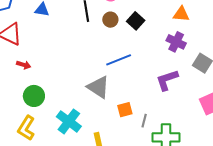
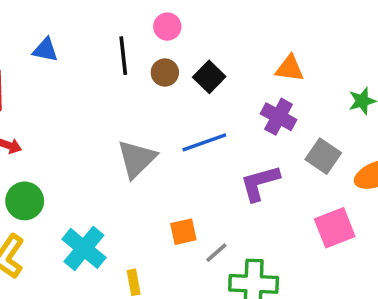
blue line: (119, 60) -> (204, 142), moved
gray triangle: (98, 87) -> (137, 159), moved, turned 40
gray line: (144, 121) -> (216, 253), turned 32

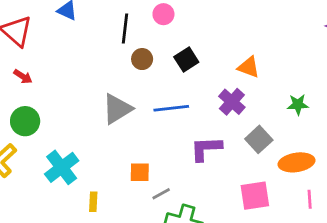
brown circle: (165, 73) -> (142, 59), moved

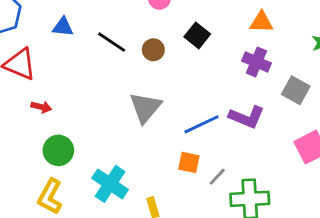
black line: (125, 29) -> (112, 42), moved, turned -44
blue line: (171, 108) -> (202, 124), moved
purple L-shape: (206, 149) -> (247, 117), turned -136
orange square: (140, 172) -> (189, 162), turned 30

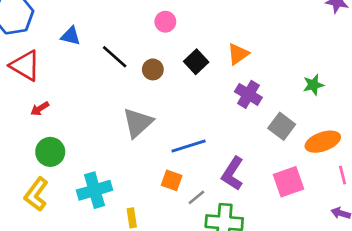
orange triangle: (262, 22) -> (238, 54), moved, turned -45
red arrow: (41, 107) -> (40, 109), turned 126
purple L-shape: (247, 117) -> (233, 174), moved, turned 92
cyan cross: (110, 184) -> (95, 190), turned 32

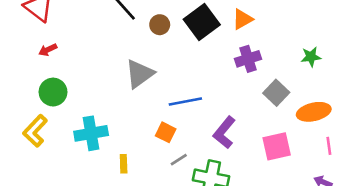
black square: (196, 62) -> (202, 22), size x1.5
purple cross: (248, 94) -> (248, 59), turned 35
gray line: (196, 197) -> (179, 160), moved

